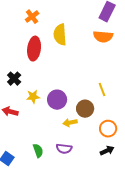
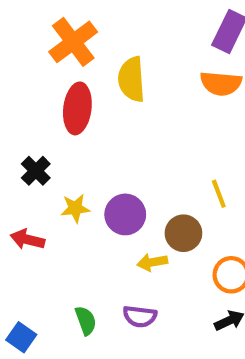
orange cross: (32, 17) -> (73, 42), size x1.6

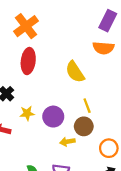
yellow semicircle: (131, 79) -> (75, 72), moved, turned -30
yellow line: (219, 194) -> (87, 106), moved

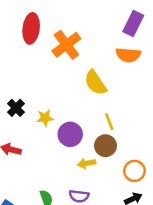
orange cross: (26, 26) -> (66, 45), moved
red ellipse: (28, 61) -> (31, 28), moved
yellow star: (27, 113) -> (45, 118), moved

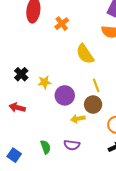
orange cross: (66, 45) -> (62, 24), size x0.6

